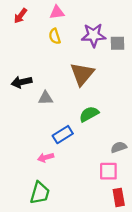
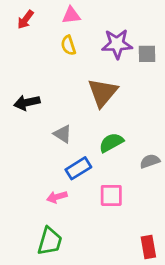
gray triangle: (46, 98) -> (63, 134), moved, turned 35
gray semicircle: (119, 147) -> (150, 161), moved
pink square: (108, 171) -> (111, 195), moved

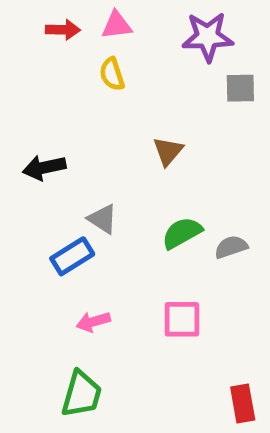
red arrow: (25, 20) -> (63, 30), moved, turned -126
purple star: (117, 44) -> (208, 37), moved
brown triangle: (103, 93) -> (168, 151), size x0.6
gray semicircle: (150, 161) -> (231, 247), moved
blue rectangle: (78, 168) -> (72, 256), moved

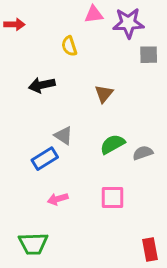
pink triangle: (117, 25) -> (94, 14), moved
red arrow: (63, 30) -> (14, 24), moved
black arrow: (44, 168) -> (42, 85), moved
green trapezoid: (82, 394) -> (33, 244), moved, turned 72

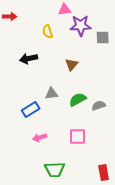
purple star: (128, 23) -> (81, 26), moved
gray triangle: (63, 135) -> (52, 94), moved, turned -40
green trapezoid: (33, 244) -> (55, 170), moved

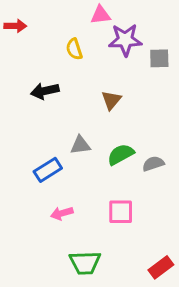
red rectangle: (104, 173) -> (161, 267), turned 63

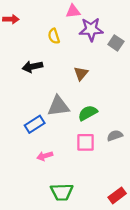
gray square: (159, 58) -> (116, 43), turned 35
gray triangle: (80, 145) -> (58, 106), size x1.5
gray semicircle: (153, 164) -> (115, 136), moved
pink square: (121, 212) -> (85, 142), moved

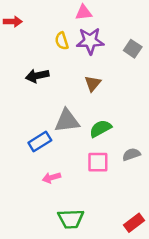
purple star: (91, 29) -> (90, 41), moved

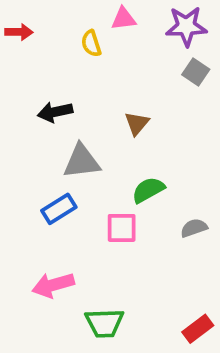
yellow semicircle: (62, 41) -> (91, 43), moved
purple star: (90, 41) -> (186, 26), moved
gray triangle: (67, 121) -> (82, 161), moved
pink square: (98, 162) -> (122, 228), moved
pink arrow: (51, 178) -> (53, 285), moved, size x1.5

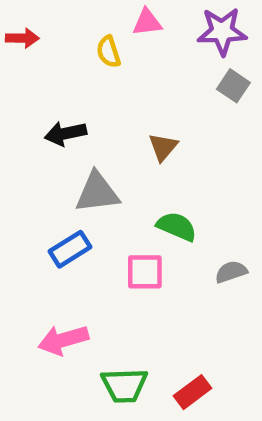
green semicircle: (148, 190) -> (177, 226), turned 52
red rectangle: (198, 329) -> (193, 392), moved

